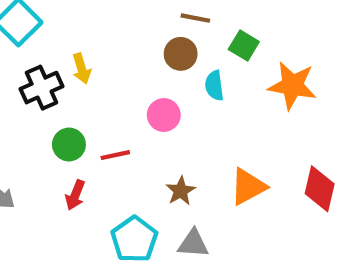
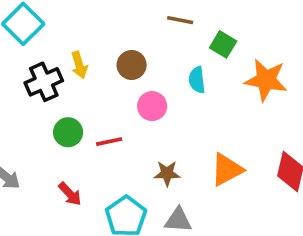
brown circle: (181, 54) -> (132, 65), moved
brown star: (181, 191) -> (167, 173), turned 30
red arrow: (75, 195) -> (70, 194), moved, turned -65

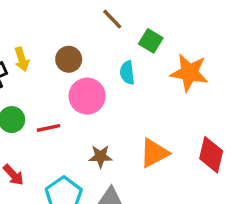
brown line: (180, 20) -> (112, 19), turned 35
pink circle: (152, 106) -> (87, 96), size x1.4

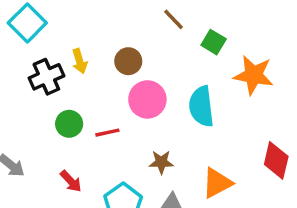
cyan semicircle: (127, 73) -> (201, 106), moved, size x1.6
orange triangle: (154, 153) -> (217, 183), moved

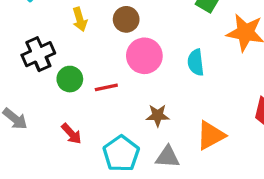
black cross: (46, 77) -> (38, 54), moved
cyan semicircle: (201, 106) -> (196, 62), size x0.7

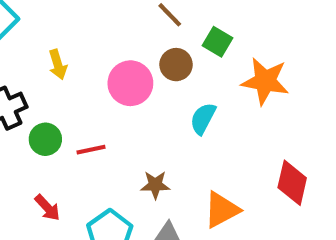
brown circle: (126, 19) -> (176, 65), moved
pink circle: (144, 56) -> (130, 83), moved
cyan semicircle: (196, 62) -> (203, 118), turned 35

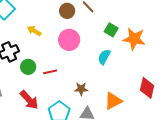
green square: (218, 42) -> (111, 30), moved
yellow arrow: (58, 65) -> (34, 31), turned 136
brown circle: (176, 65) -> (67, 11), moved
red arrow: (47, 208) -> (29, 100), size x1.5

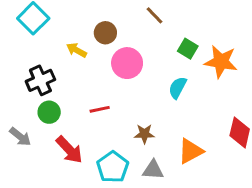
brown circle: (67, 11) -> (105, 33), moved
green circle: (28, 67) -> (49, 112), moved

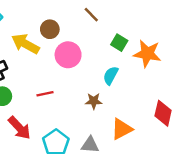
yellow arrow: (77, 50) -> (25, 44), size x1.6
brown star: (144, 134) -> (94, 101), moved

